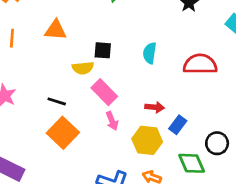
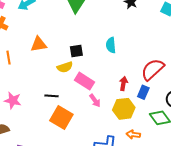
red semicircle: (200, 64) -> (153, 69), moved, turned -30
red arrow: (155, 107) -> (123, 84), turned -72

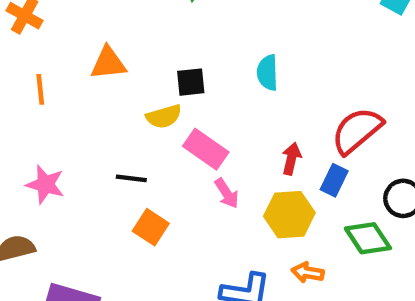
orange square: (61, 117) -> (151, 227), size x0.7

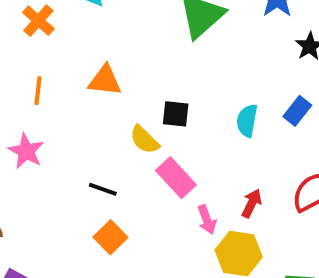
yellow semicircle: (164, 116) -> (144, 140), turned 48
blue rectangle: (334, 180) -> (297, 111), moved
pink star: (45, 184) -> (26, 151), moved
pink arrow: (227, 193) -> (207, 220), moved

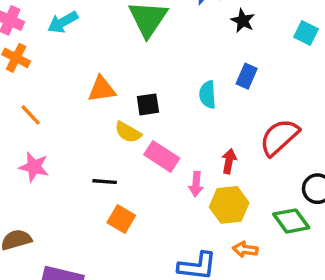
orange triangle: (105, 80) -> (102, 89), moved
orange line: (38, 91) -> (31, 115), turned -35
pink arrow: (207, 220) -> (196, 184), turned 40

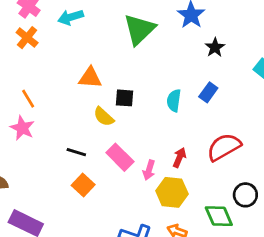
orange line: (31, 115) -> (28, 99), moved
pink rectangle: (162, 156) -> (120, 157), moved

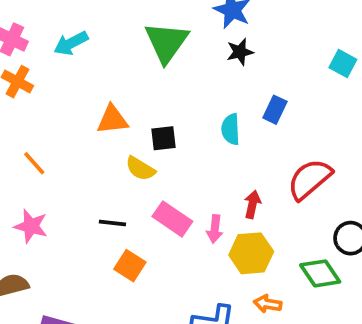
black star: (215, 47) -> (240, 52), moved, turned 30
pink star: (22, 128) -> (31, 226), moved

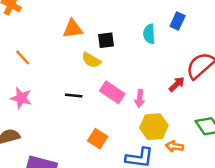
red arrow: (252, 204) -> (177, 84), moved, turned 35
yellow hexagon: (251, 253) -> (154, 127), moved
orange square: (130, 266) -> (98, 139), moved

